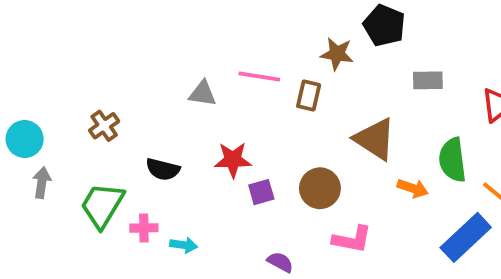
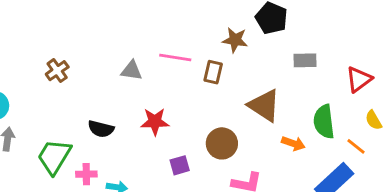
brown cross: (104, 126) -> (57, 71), moved
purple square: (261, 192) -> (180, 165), moved

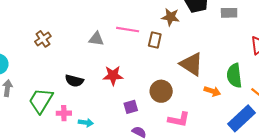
gray rectangle: (305, 60) -> (229, 13), moved

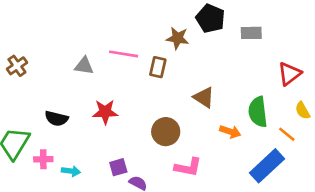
brown triangle: (191, 64) -> (204, 97), size x0.7
purple square: (131, 107) -> (118, 167), moved

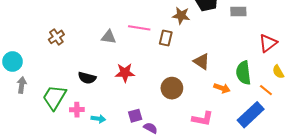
pink L-shape: (188, 167) -> (203, 119), moved

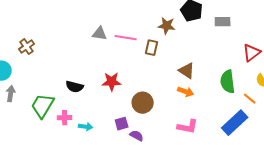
brown cross: (56, 37) -> (27, 47), moved
gray triangle: (109, 37) -> (100, 34), moved
brown circle: (172, 88) -> (143, 103), moved
orange arrow: (222, 88) -> (186, 92), moved

